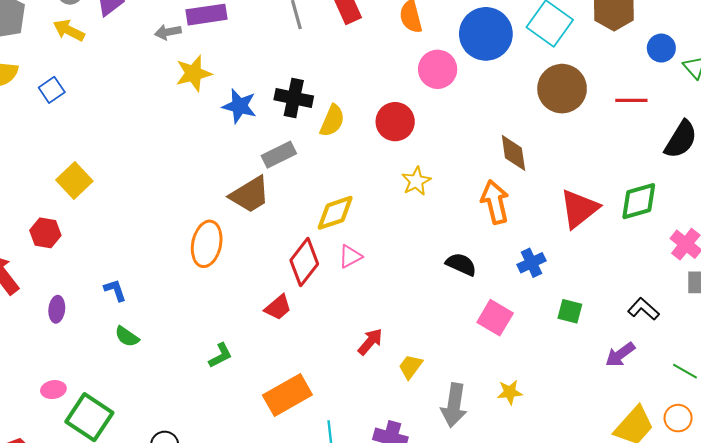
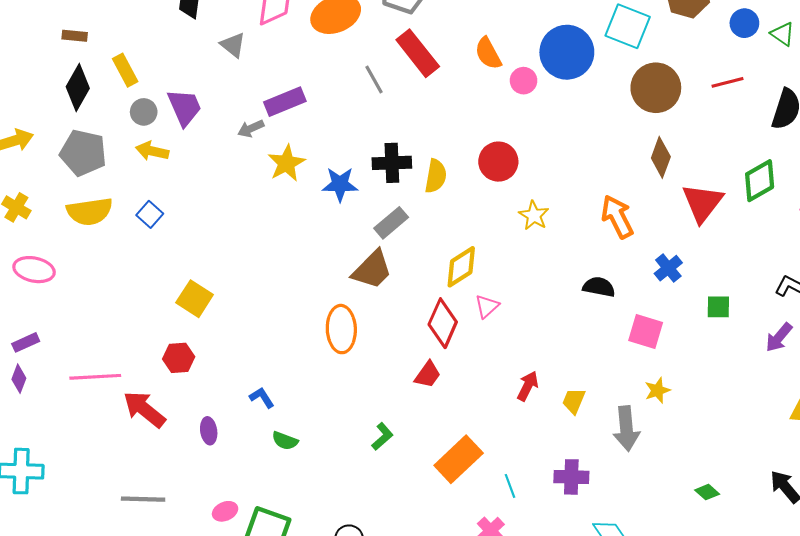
pink circle: (438, 69) -> (524, 81), moved, size x0.7
brown diamond: (513, 153) -> (661, 157), moved, turned 42
yellow star: (510, 392) -> (657, 390), moved

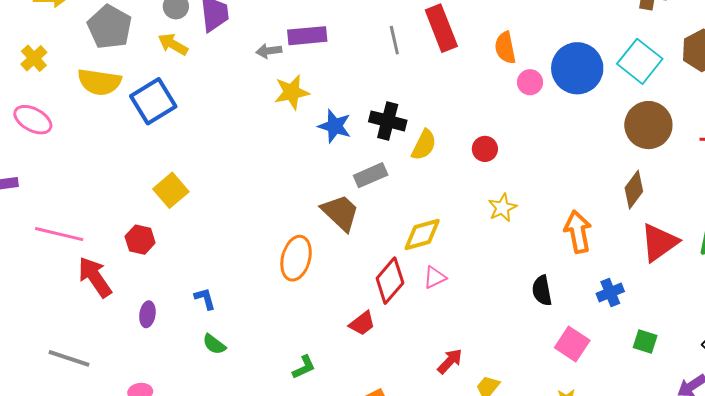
red circle: (498, 162) -> (485, 149), size x0.7
blue square: (150, 214) -> (153, 101), size x1.8
brown trapezoid: (372, 270) -> (340, 213), turned -108
black semicircle: (599, 287) -> (542, 291), turned -128

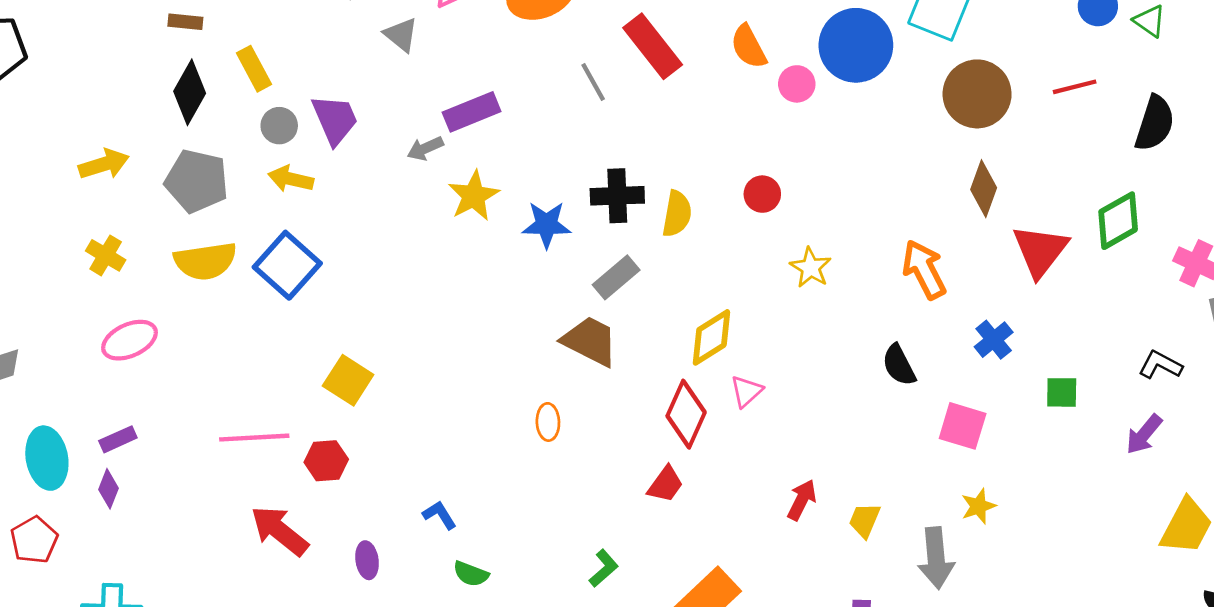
pink ellipse: (33, 120) -> (129, 340), turned -36
pink line: (59, 234) -> (254, 438), moved
orange ellipse: (296, 258) -> (548, 422), size x0.6

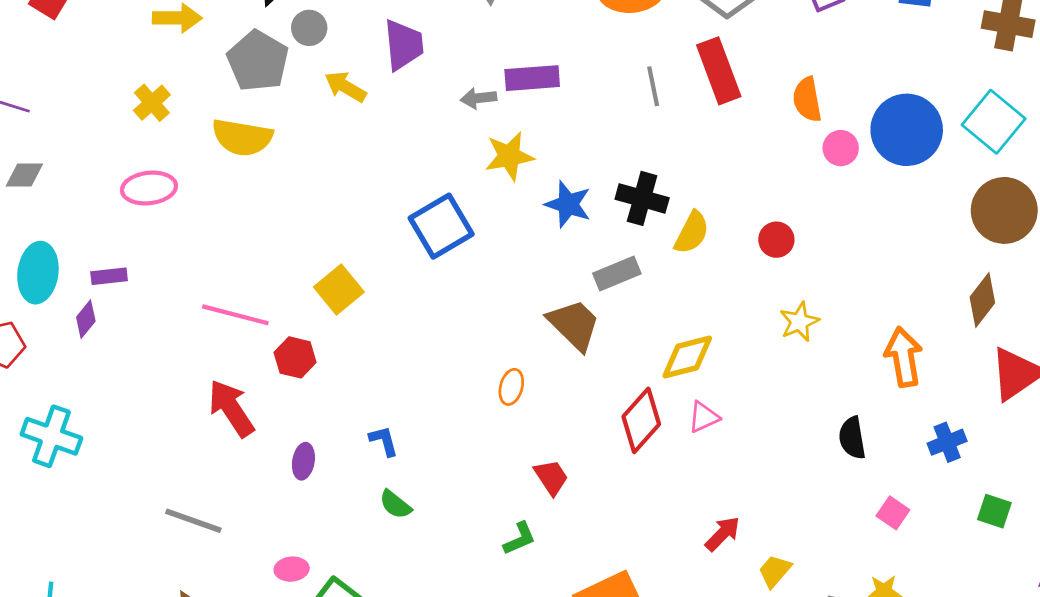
gray circle: (279, 126) -> (309, 28), moved
blue square: (287, 265) -> (441, 226), moved
pink square: (963, 426) -> (893, 513), size x0.7
red trapezoid: (666, 484) -> (551, 477), moved, turned -87

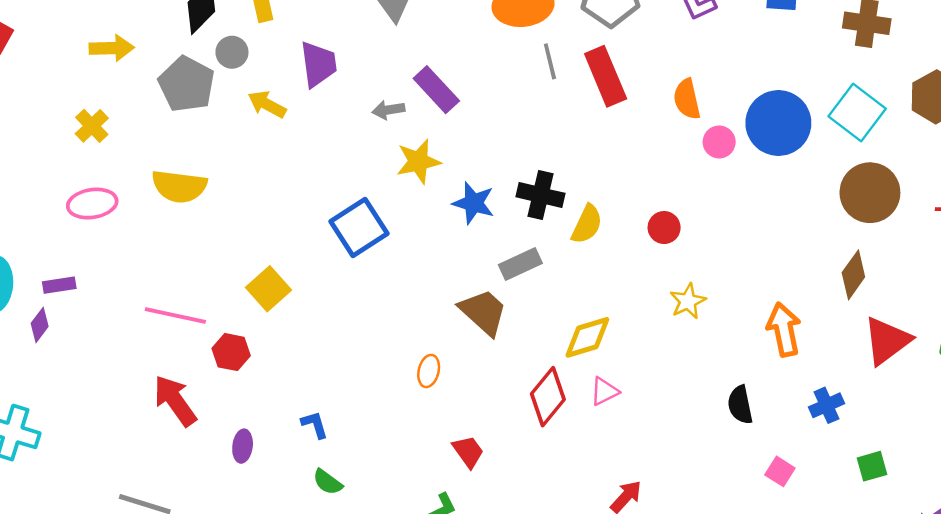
purple rectangle: (532, 78) -> (436, 90), turned 54
gray line: (653, 86) -> (550, 61), moved
yellow semicircle: (242, 137) -> (179, 186), moved
green square: (994, 511) -> (872, 466), turned -32

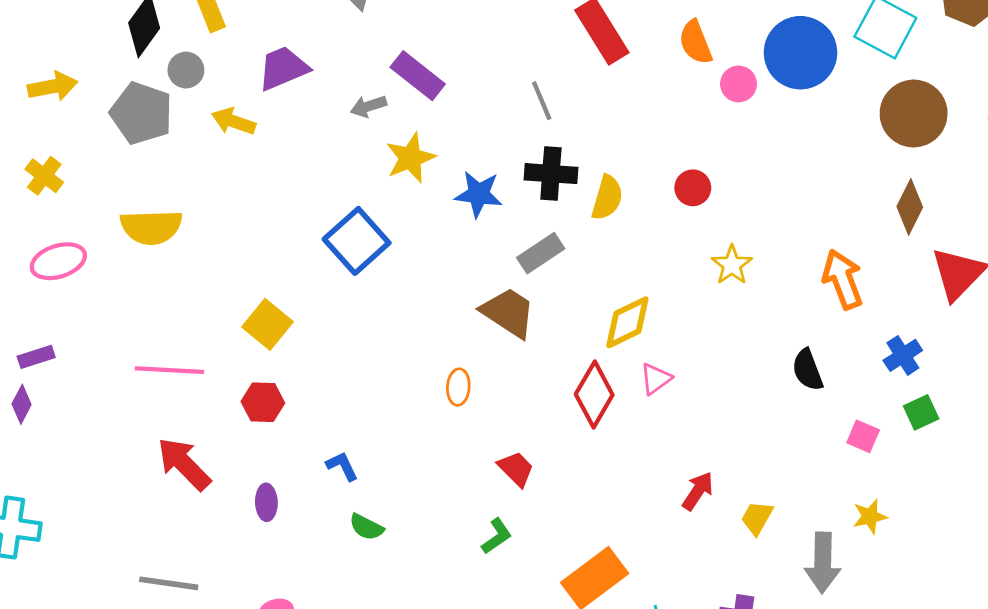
gray line: (550, 61) -> (542, 101), moved
purple trapezoid: (318, 64) -> (283, 68), turned -96
red hexagon: (231, 352) -> (263, 402), moved
green square: (872, 466) -> (921, 412), moved

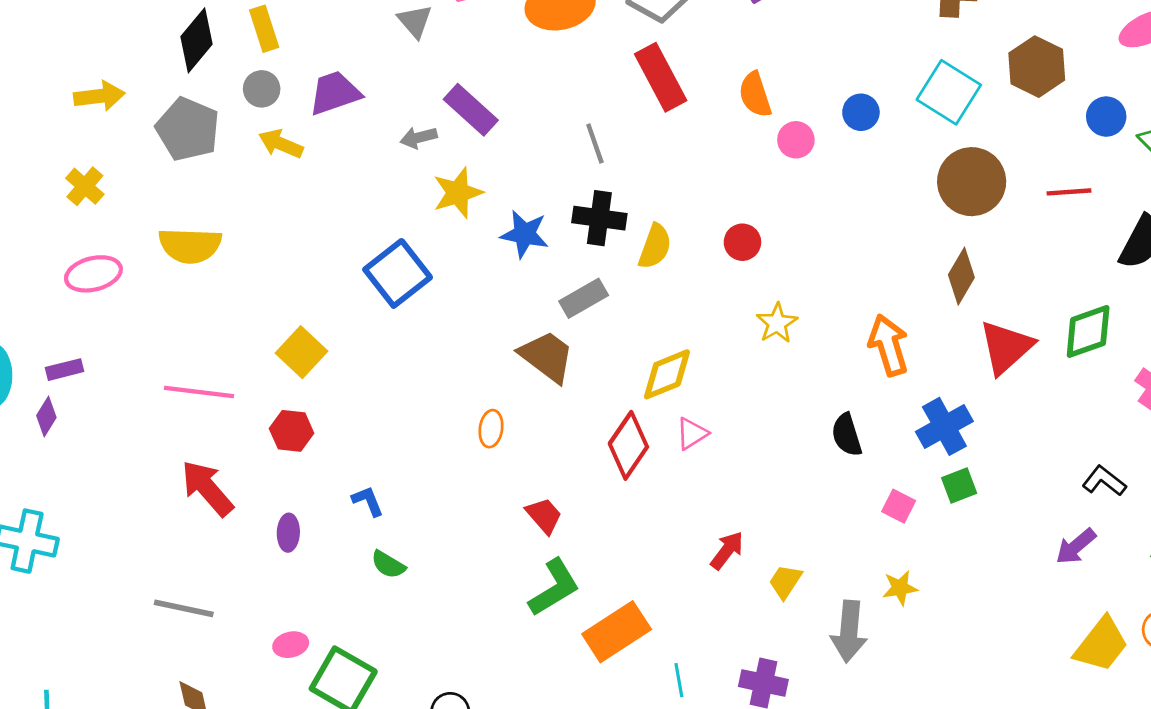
blue circle: (801, 53) -> (861, 112), size x0.5
gray circle: (186, 70) -> (262, 89), moved
blue cross: (903, 355) -> (944, 426), size x1.4
green L-shape: (497, 536) -> (554, 588), moved, size x1.6

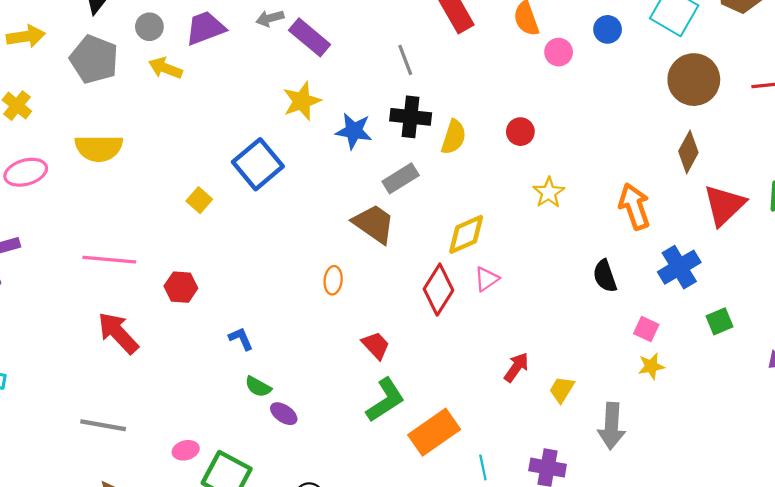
gray arrow: (419, 138) -> (270, 18), moved
yellow square: (302, 352) -> (199, 200), moved, size x0.7
green square: (959, 486) -> (720, 321), moved
purple ellipse: (288, 533) -> (284, 414), moved, turned -56
yellow star: (900, 588) -> (651, 366), moved

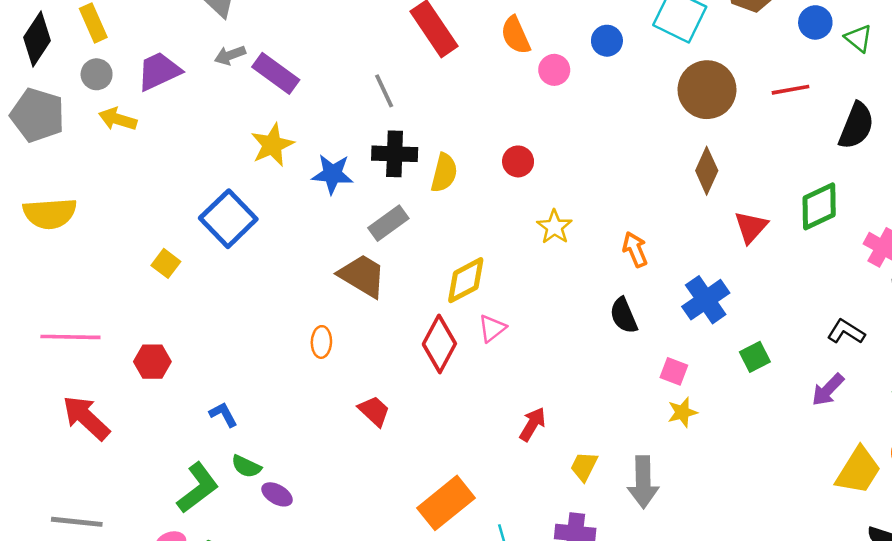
red triangle: (724, 205) -> (751, 227), size x0.7
orange arrow: (634, 207) -> (635, 249), moved, size x0.7
yellow trapezoid: (562, 390) -> (584, 466), moved
green L-shape: (385, 400) -> (198, 488), moved

